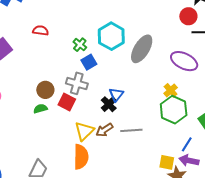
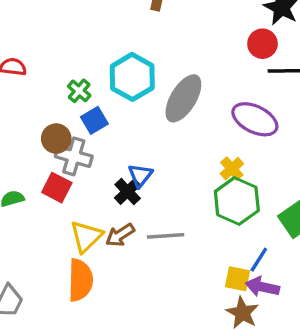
brown circle: (45, 90) -> (56, 139), moved
yellow square: (167, 162) -> (238, 279), moved

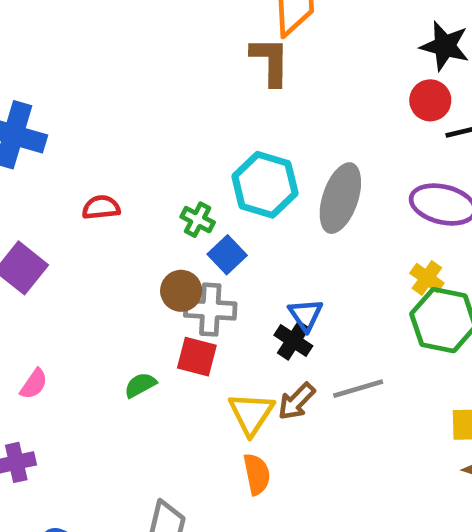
orange semicircle: (80, 280) -> (257, 474), size x0.7

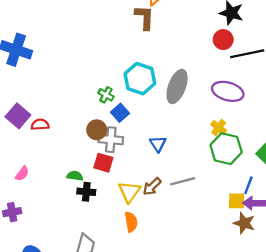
red semicircle: (101, 207) -> (40, 125), moved
black cross: (293, 341) -> (86, 192), moved, turned -30
green semicircle: (140, 385) -> (75, 176), turned 35

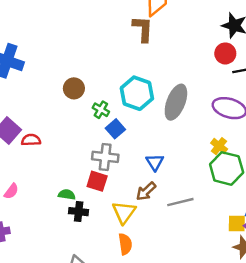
brown circle: (97, 130) -> (74, 88), moved
brown arrow: (152, 186) -> (146, 191), moved

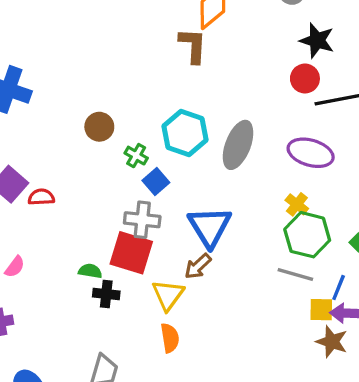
blue triangle: (155, 162) -> (210, 227), size x1.8
red square: (97, 181) -> (131, 253), size x1.5
gray line: (180, 202) -> (295, 274), moved, turned 30

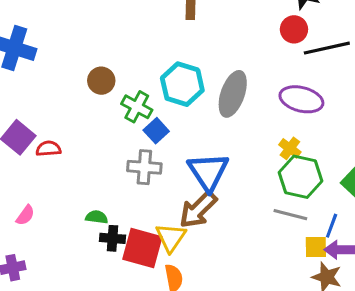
green cross: (136, 156) -> (137, 107), size x1.4
red square: (131, 253) -> (142, 248), moved
brown arrow: (198, 266) -> (198, 210), size x1.5

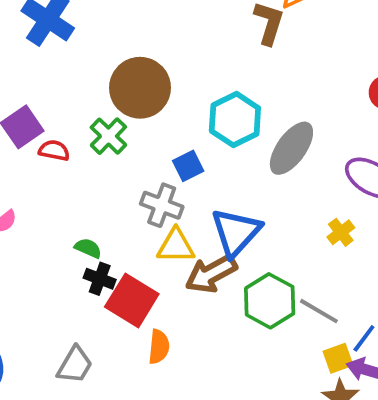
brown circle: (101, 81) -> (140, 88), size x1.8
green cross: (137, 107) -> (108, 136), moved
green hexagon: (300, 177) -> (270, 301), moved
yellow triangle: (171, 237) -> (176, 246), moved, turned 40
yellow square: (316, 247) -> (338, 358), turned -35

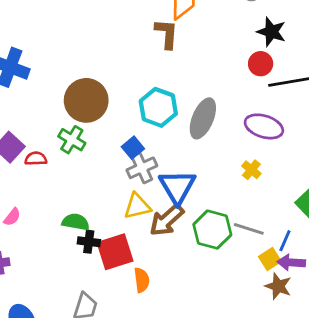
gray cross: (162, 205) -> (142, 168), moved, turned -32
green semicircle: (88, 248) -> (76, 222), size x1.4
red square: (132, 300) -> (115, 252), turned -36

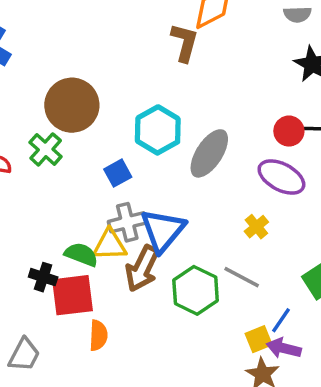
red circle: (261, 64) -> (289, 131), moved
gray cross: (142, 168) -> (127, 222), moved
brown arrow: (167, 220) -> (142, 268), turned -33
green semicircle: (76, 222) -> (81, 254), moved
gray line: (249, 229) -> (242, 277), moved

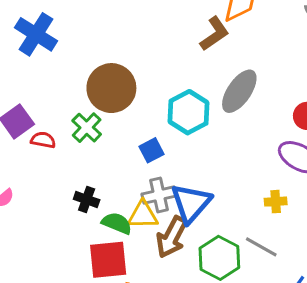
brown L-shape: (184, 42) -> (214, 34), turned 39
gray ellipse: (209, 153) -> (239, 91), moved
yellow cross: (256, 227) -> (276, 202), turned 35
black cross: (43, 277) -> (87, 200), moved

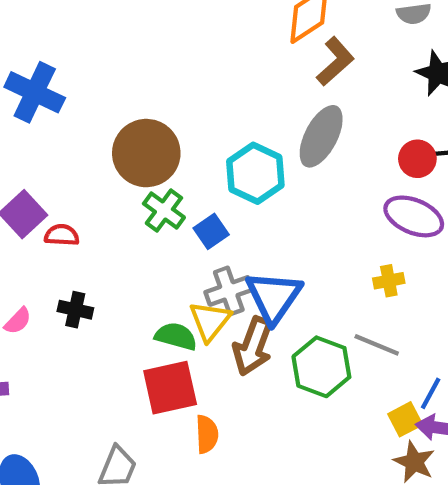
brown L-shape: (214, 34) -> (335, 61), moved
green cross: (87, 128) -> (164, 211), moved
black cross: (87, 200) -> (75, 310), moved
yellow triangle: (143, 215) -> (210, 321), turned -44

